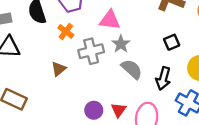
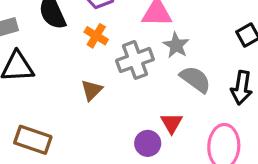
red triangle: (119, 110) -> (172, 123), moved

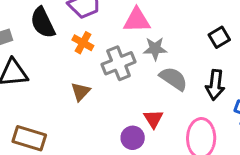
gray star: (176, 45) -> (155, 49), turned -30

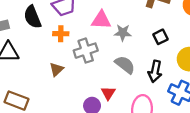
orange cross: (83, 43) -> (61, 34), turned -32
gray star: (155, 49) -> (123, 33), moved

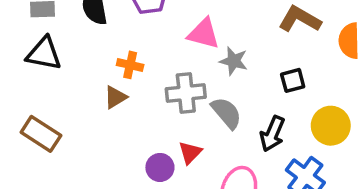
orange cross: (61, 34) -> (130, 65), moved
gray cross: (86, 51) -> (186, 93), moved

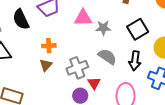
black square: (293, 80) -> (138, 29), size x1.5
gray cross: (186, 93) -> (77, 68), moved

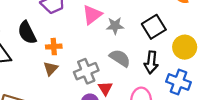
pink triangle: (83, 18) -> (92, 15), turned -36
black semicircle: (21, 19) -> (27, 33), moved

